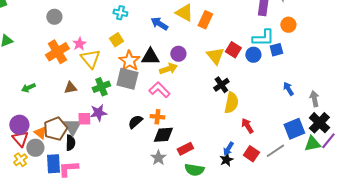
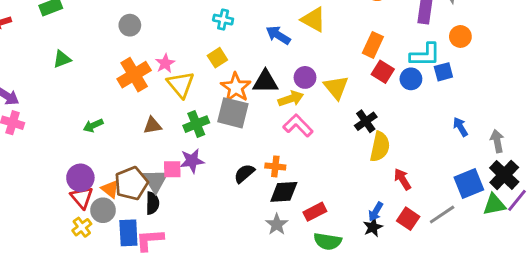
orange rectangle: (205, 20) -> (373, 45), moved
yellow triangle: (215, 56) -> (336, 87), moved
pink L-shape: (159, 90) -> (298, 125), moved

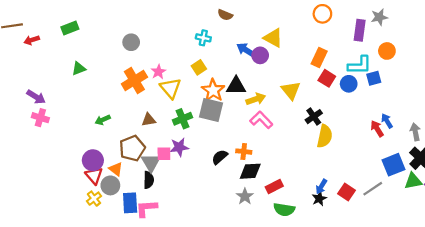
purple circle: (305, 77) -> (260, 55), moved
red arrow: (402, 179) -> (377, 129), moved
brown pentagon: (131, 183) -> (132, 148), moved

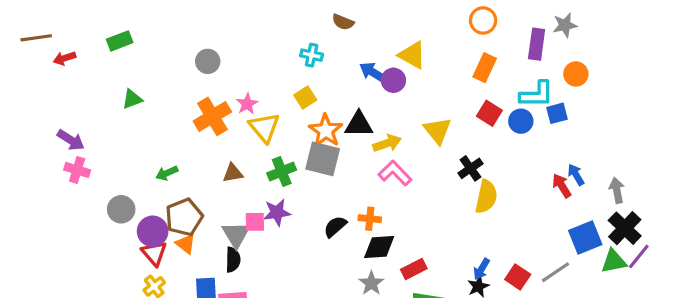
orange rectangle: (319, 58) -> (485, 68), moved
brown pentagon: (132, 148) -> (184, 217), moved
gray circle: (110, 185) -> (121, 209), moved

